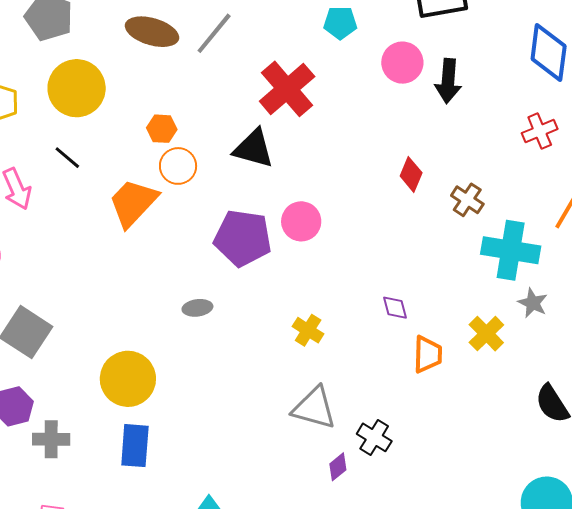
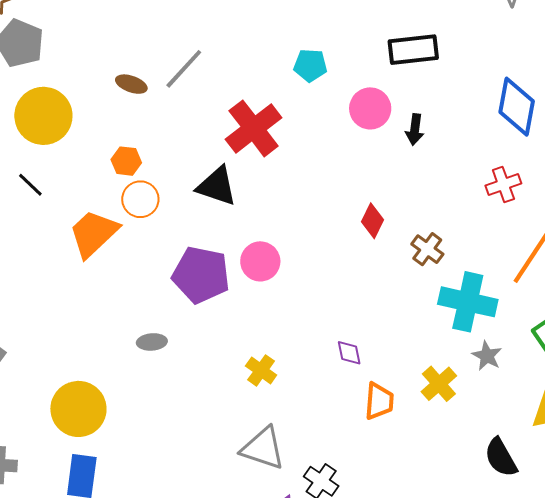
brown ellipse: (152, 32) -> (131, 84), moved, size x0.6
black arrow: (448, 81) -> (415, 129), size x0.7

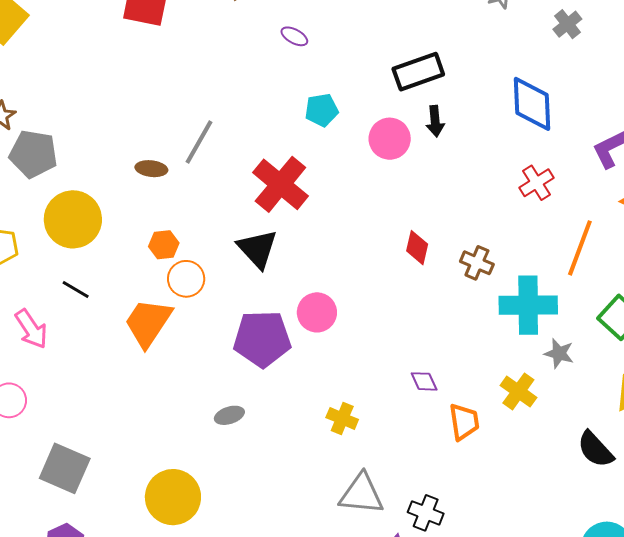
black arrow: (415, 129) -> (435, 121), moved
black triangle: (217, 186) -> (258, 249), turned 42

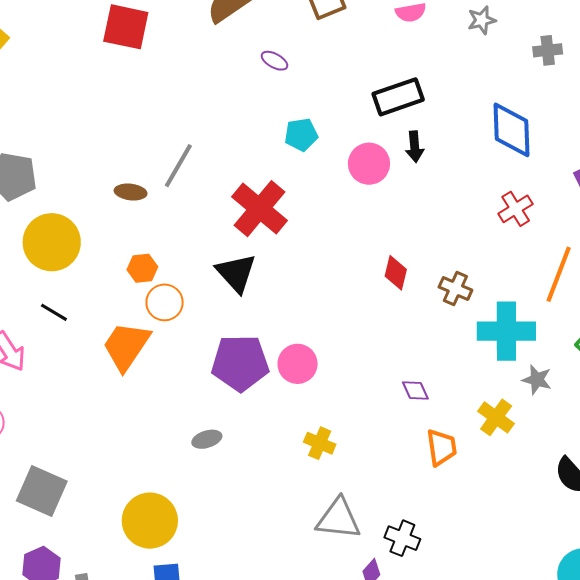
gray cross: (567, 24) -> (548, 50), turned 32
pink circle: (317, 312) -> (298, 364), moved
purple diamond: (424, 381) -> (415, 390), moved

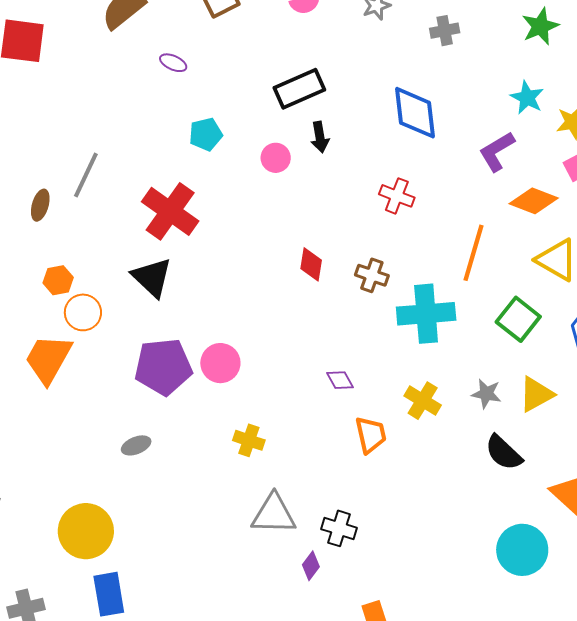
pink circle: (369, 164) -> (276, 158), size x0.7
brown ellipse: (131, 192) -> (40, 205), turned -76
red cross: (516, 209) -> (397, 196), moved, turned -32
gray star: (537, 380) -> (486, 394), moved

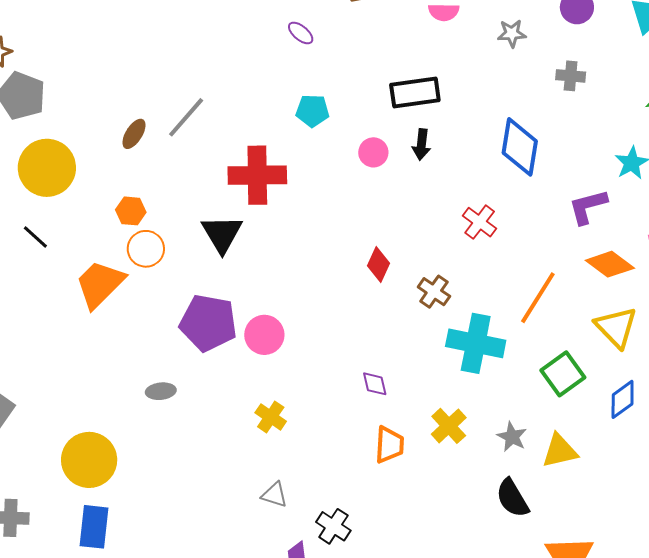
red cross: (170, 211) -> (257, 175), turned 38
gray triangle: (274, 514) -> (274, 495), size x0.6

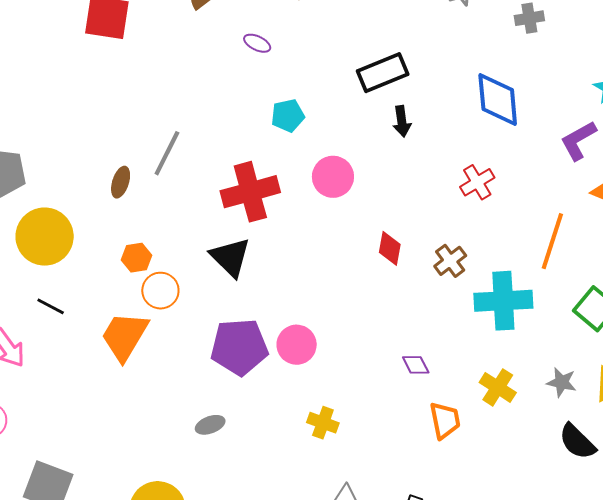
pink circle: (373, 152) -> (333, 177), moved, size x1.4
red cross: (480, 222) -> (477, 182), turned 36
brown cross: (434, 292) -> (450, 261), turned 32

